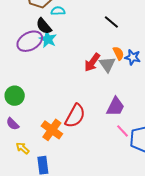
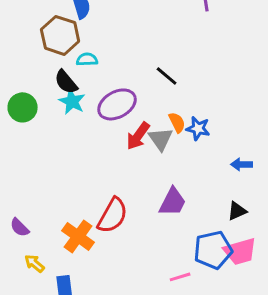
purple ellipse: (30, 41) -> (117, 104), moved
green circle: (15, 96) -> (23, 107), moved
pink line: (122, 131) -> (180, 277), moved, turned -64

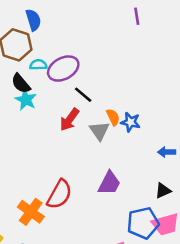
black line: (167, 76) -> (83, 95), moved
purple ellipse: (117, 104) -> (63, 69), moved
red arrow: (138, 136) -> (69, 120), moved

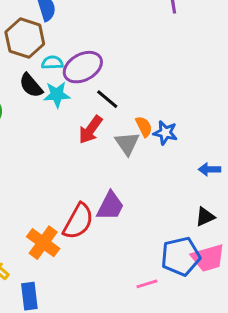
cyan star: (26, 100) -> (57, 95), moved, turned -30
purple trapezoid: (109, 183) -> (110, 206), moved

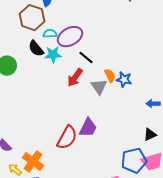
orange cross: (43, 243) -> (33, 162), moved

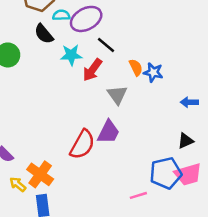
cyan star: (53, 55) -> (71, 55), moved
gray triangle: (99, 87) -> (117, 95), moved

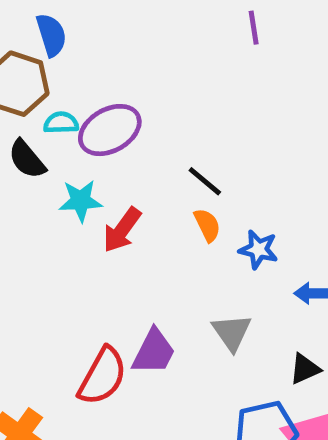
black line: (106, 45) -> (205, 181), moved
blue star: (153, 72) -> (258, 249), moved
gray triangle: (117, 95) -> (232, 332), moved

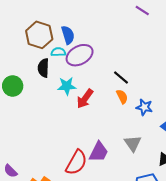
purple line: (254, 28) -> (142, 11), turned -48
blue semicircle: (51, 35) -> (68, 35), moved
black semicircle: (27, 159) -> (43, 68), turned 42

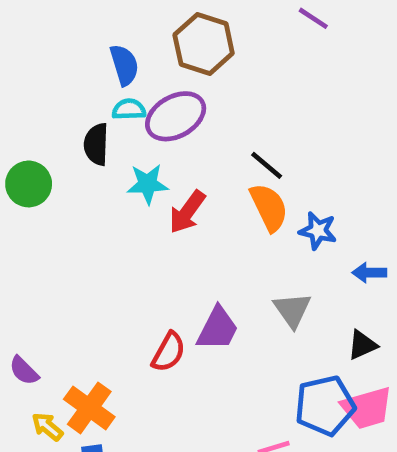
brown hexagon: (39, 35) -> (204, 44), moved
blue semicircle: (68, 35) -> (124, 65), moved
orange semicircle: (122, 97) -> (269, 207), size x1.5
red semicircle: (76, 162) -> (169, 352), size x0.7

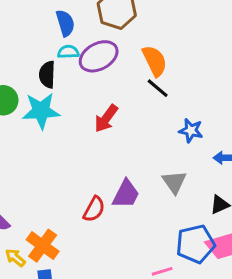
cyan star: (148, 184) -> (41, 111), moved, size x1.4
orange semicircle: (269, 207) -> (155, 61), moved

